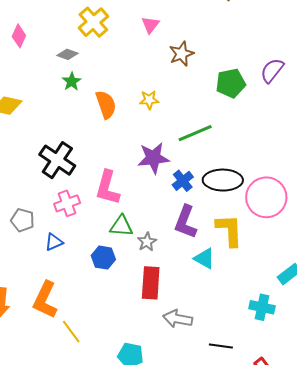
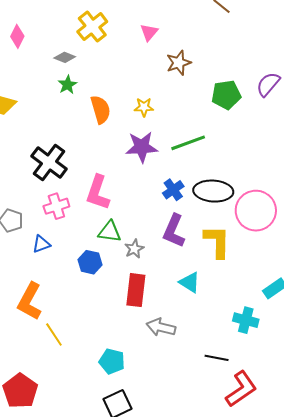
purple star: (153, 158) -> (142, 147), moved
cyan triangle: (204, 259) -> (190, 282), moved
black line: (221, 346) -> (217, 358), moved

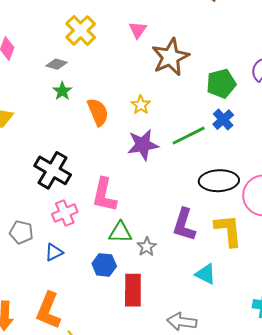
brown star: (179, 63) -> (170, 57), size x1.5
yellow star: (144, 107) -> (141, 105), turned -30
blue cross: (173, 190) -> (223, 120), moved
red rectangle: (136, 290) -> (133, 290), moved

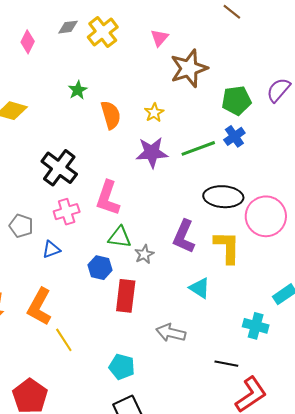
gray diamond: (57, 64) -> (68, 27), moved, turned -30

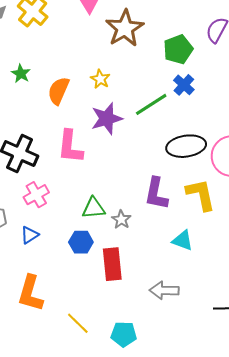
orange semicircle: (111, 115) -> (59, 91), turned -128
pink L-shape: (108, 198) -> (70, 147), moved
yellow line: (64, 340) -> (78, 323), moved

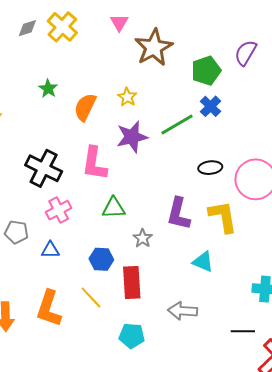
black ellipse: (186, 146) -> (210, 168), size x0.6
green triangle: (94, 208) -> (114, 208), moved
blue triangle: (30, 235) -> (50, 250), turned 30
yellow line: (78, 323) -> (91, 297), moved
cyan pentagon: (124, 334) -> (132, 336), moved

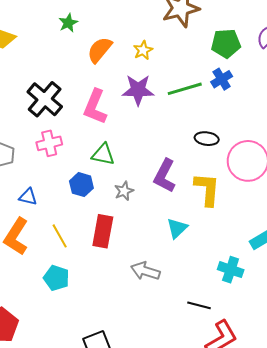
blue triangle: (50, 250) -> (28, 197), moved
blue hexagon: (101, 259) -> (81, 185), moved
cyan triangle: (203, 262) -> (177, 228), turned 40
cyan pentagon: (132, 336) -> (56, 278), moved

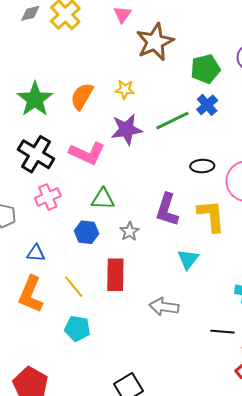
green star: (68, 23) -> (35, 99), moved, size x1.8
yellow star: (143, 50) -> (125, 89), turned -30
pink L-shape: (95, 107) -> (87, 153), turned -78

